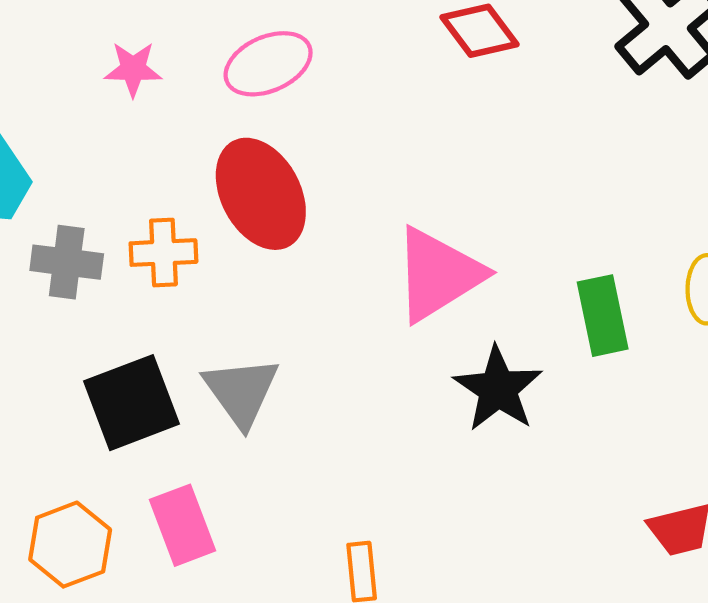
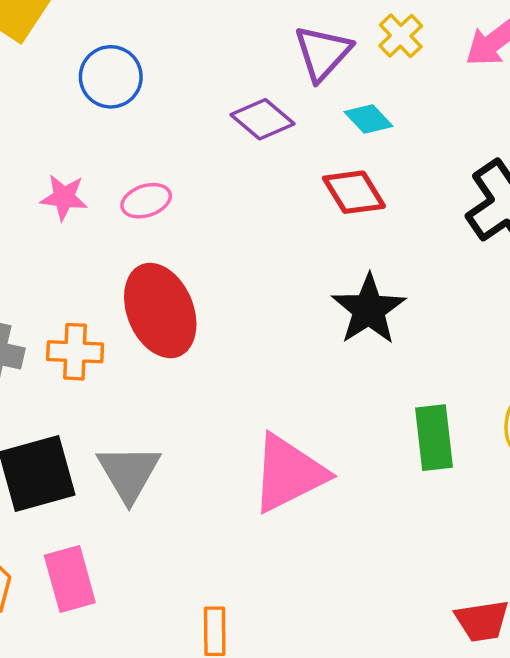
pink ellipse: (268, 64) -> (146, 201), moved, size x0.7
pink triangle: (438, 274) -> (289, 473), moved
black star: (498, 389) -> (369, 309), moved

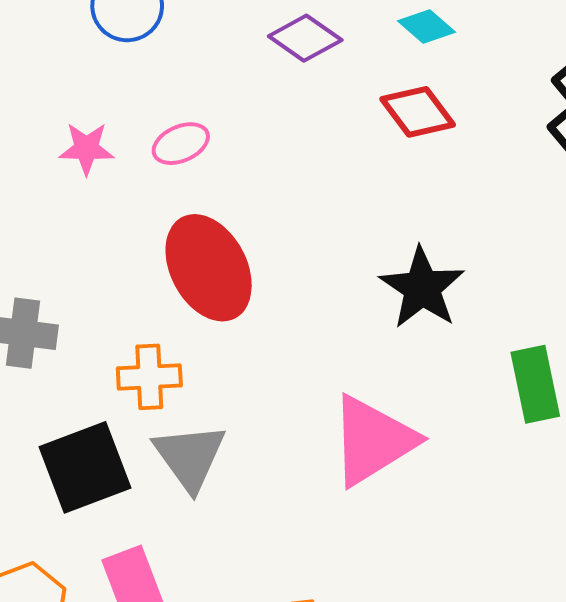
black star: (369, 309) -> (422, 288), moved
orange cross: (75, 352) -> (149, 377), moved

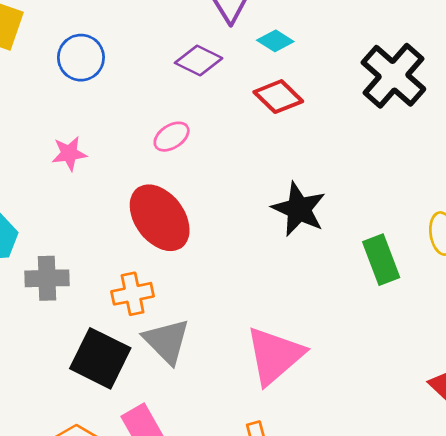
pink ellipse: (181, 144) -> (172, 137), moved
pink triangle: (373, 440) -> (275, 356), moved
black square: (85, 467) -> (100, 358), turned -34

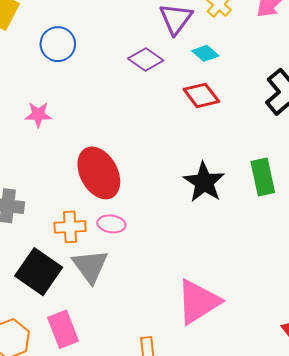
pink ellipse: (172, 137) -> (111, 224), moved, turned 32
green rectangle: (381, 260) -> (263, 177), moved
pink triangle: (275, 356) -> (198, 302), moved

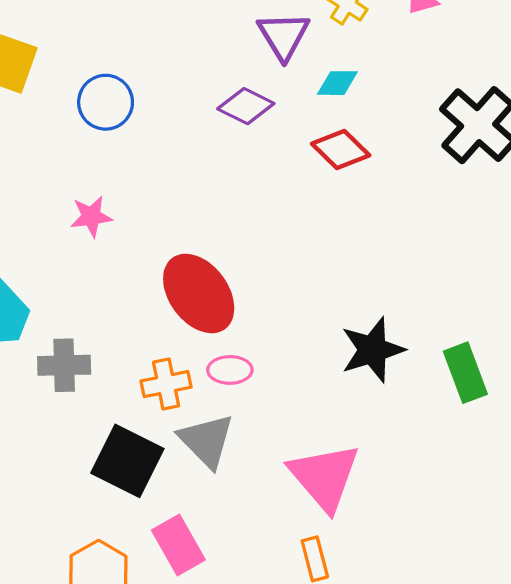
cyan diamond: (205, 53) -> (337, 83), turned -32
green rectangle: (263, 177) -> (465, 373), moved
black star: (204, 182) -> (373, 350), moved, turned 30
pink triangle: (198, 302) -> (324, 477), moved, turned -30

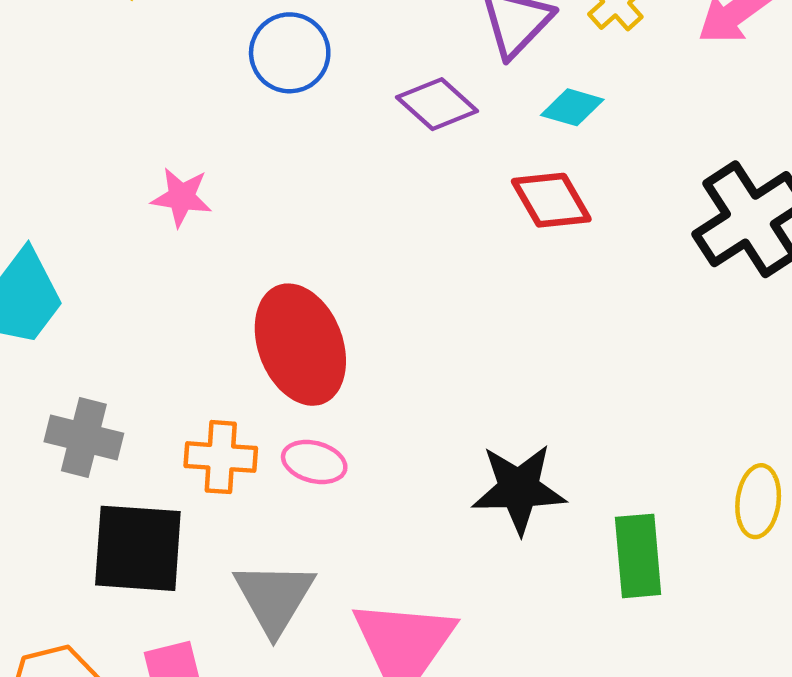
blue circle: (106, 102) -> (290, 53), moved
gray cross: (64, 365) -> (84, 438), moved
gray triangle: (206, 441) -> (274, 598), moved
black square: (127, 461) -> (138, 548), turned -38

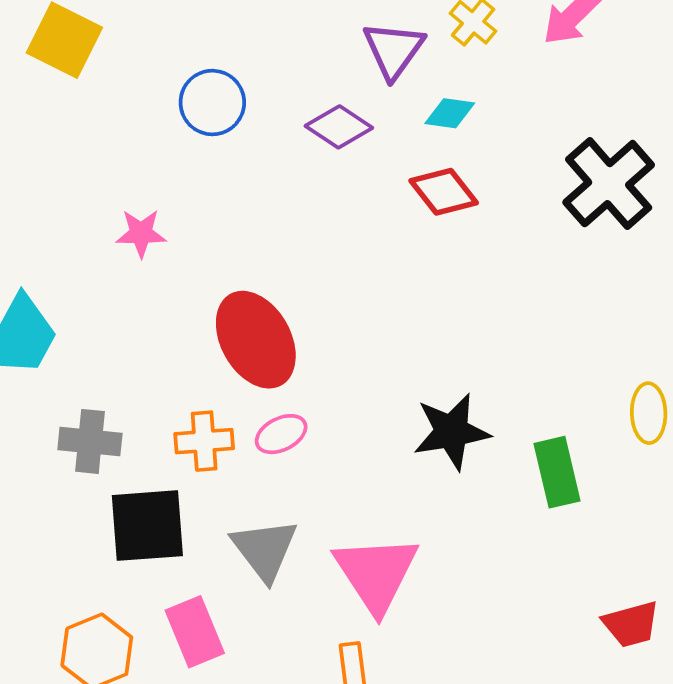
pink ellipse: (314, 462) -> (281, 434), turned -33

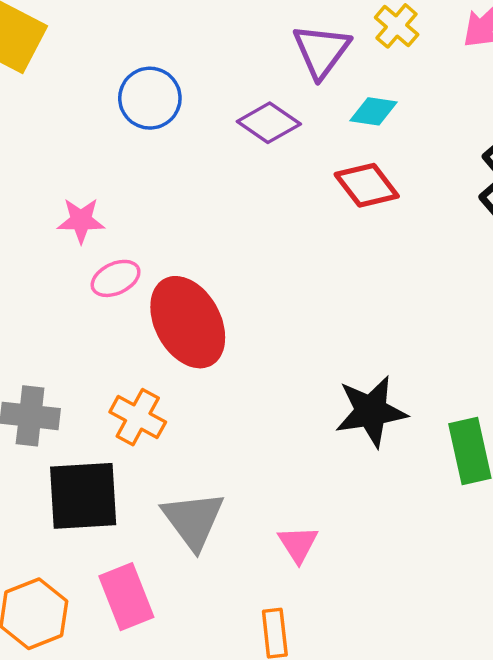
pink ellipse: (281, 434) -> (116, 278), moved
orange cross: (204, 441) -> (138, 417), turned 32
pink triangle: (376, 573) -> (298, 544), size x0.5

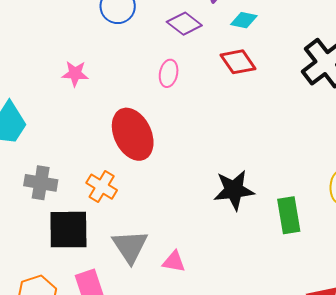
pink ellipse: (116, 278) -> (169, 73), moved, turned -56
pink triangle: (298, 544) -> (174, 262), moved, turned -50

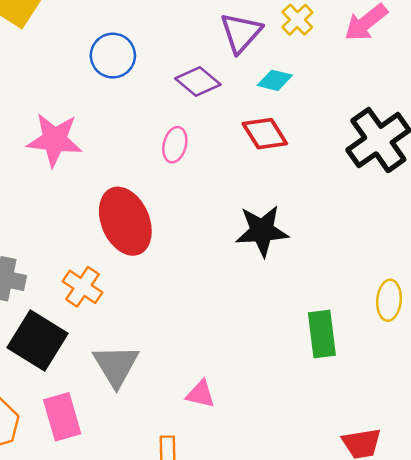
pink star: (75, 74) -> (54, 140), size x1.6
black star: (234, 190) -> (262, 231), moved
black square: (68, 230) -> (37, 341), turned 30
pink triangle: (174, 262) -> (201, 394), moved

